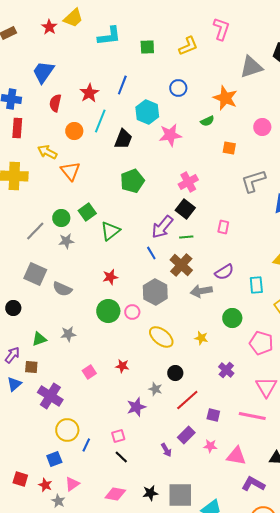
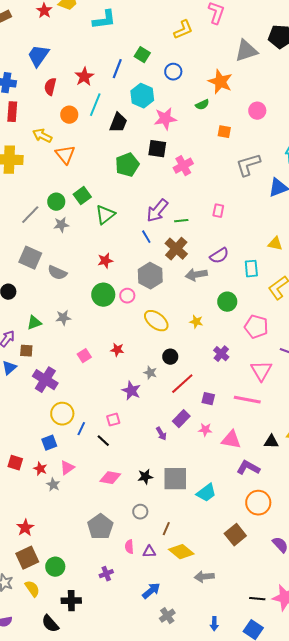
green square: (147, 47) -> (142, 55), moved, turned 35
black square: (185, 209) -> (157, 149), moved, turned -30
purple star: (136, 407) -> (131, 391), turned -30
black line: (121, 457) -> (103, 441), moved

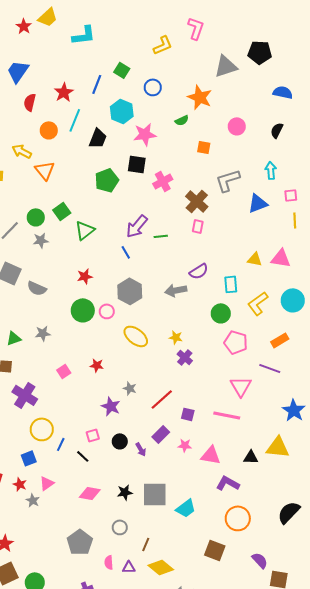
brown cross: (176, 249) -> (197, 201), moved
green circle: (227, 302) -> (221, 313), moved
purple cross: (221, 354) -> (185, 357), moved
black circle: (170, 357) -> (120, 441), moved
brown square: (235, 535) -> (215, 550), turned -30

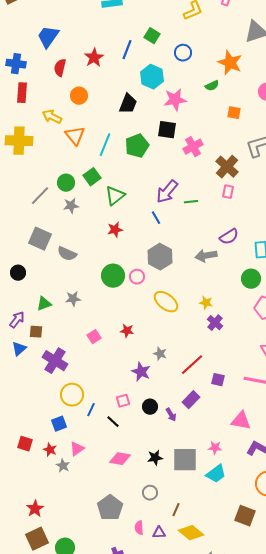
cyan line: (75, 120) -> (105, 145), moved
red star: (85, 276) -> (115, 230), moved
pink star: (185, 445) -> (215, 448), moved

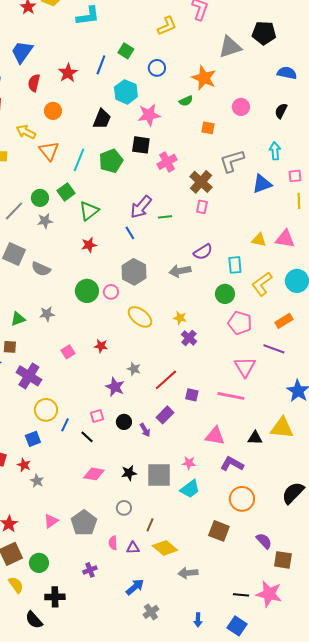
pink triangle: (77, 449) -> (51, 521), moved

